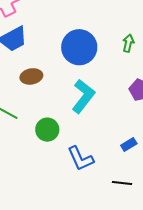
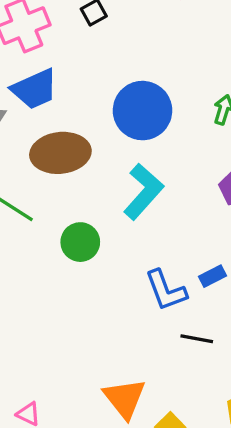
brown ellipse: (31, 76) -> (60, 153), size x1.6
blue L-shape: (80, 159) -> (166, 290), moved

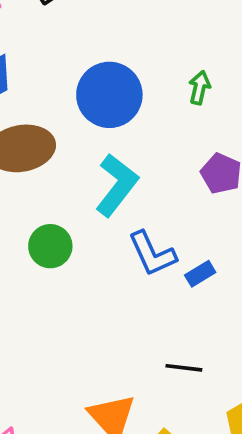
blue L-shape: (166, 290) -> (152, 254), moved
black line: (197, 339) -> (184, 368), moved

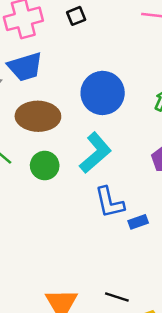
green circle: (50, 246) -> (45, 166), moved
black line: (184, 368) -> (117, 297), moved

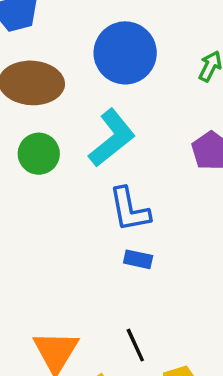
blue rectangle: (138, 222) -> (138, 259), moved, turned 30
black line: (117, 297) -> (135, 345), turned 45

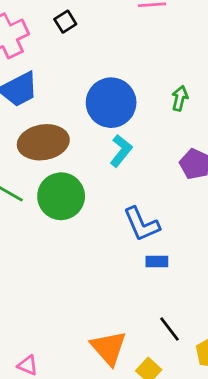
cyan L-shape: (112, 138) -> (121, 151), moved, size x0.7
green circle: (39, 154) -> (61, 196), size x1.4

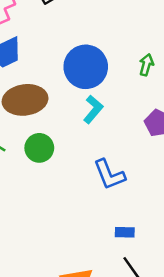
green circle: (61, 196) -> (39, 148), size x0.7
blue rectangle: (157, 262) -> (125, 232), moved

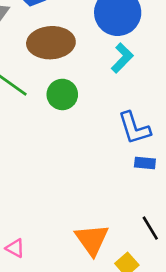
blue rectangle: (125, 232) -> (145, 163), moved

